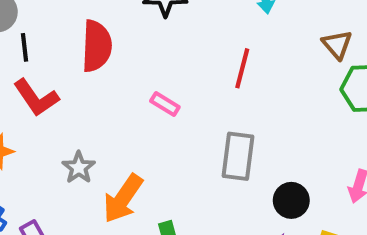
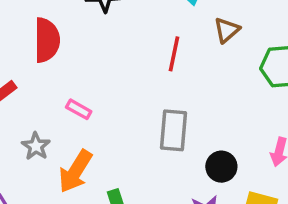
brown triangle: (337, 45) -> (227, 30), moved, turned 32
pink rectangle: (165, 104) -> (79, 109), moved

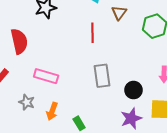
pink rectangle: (79, 109) -> (46, 76), size x1.6
orange arrow: (75, 171) -> (52, 111), size x0.7

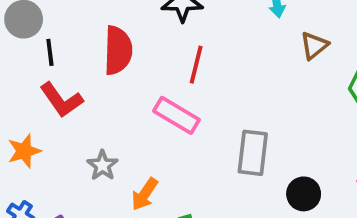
red line: (92, 33) -> (196, 65), moved
pink rectangle: (46, 76) -> (176, 115), moved

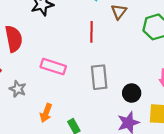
red line: (196, 65) -> (91, 32), moved
gray star: (102, 165) -> (18, 89), moved

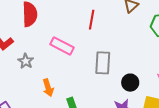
red line: (91, 32) -> (92, 20), moved
orange arrow: (46, 113) -> (48, 88), turned -48

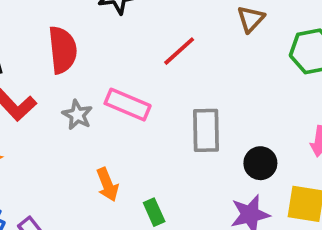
red line: (92, 20) -> (179, 51), turned 42
gray star: (26, 61) -> (77, 115), moved

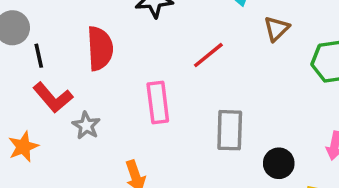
pink rectangle: (128, 105) -> (158, 102), turned 57
gray star: (77, 115) -> (86, 125), moved

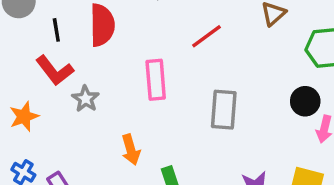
black line: (39, 56) -> (56, 30), moved
black circle: (279, 163) -> (305, 101), moved

